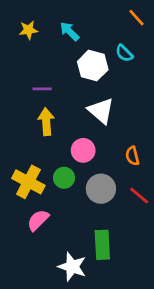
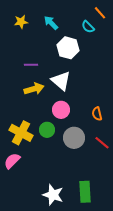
cyan semicircle: (124, 53) -> (88, 27), moved
white triangle: (101, 111) -> (61, 81), moved
yellow arrow: (46, 122) -> (34, 89), turned 78
pink semicircle: (38, 220) -> (12, 161), moved
green rectangle: (102, 245) -> (85, 192), moved

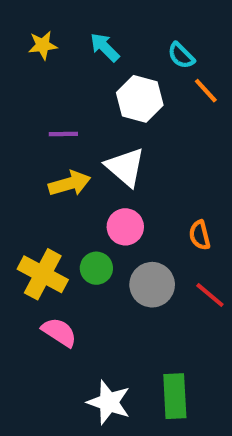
orange line: (100, 13) -> (206, 91), moved
pink semicircle: (12, 161) -> (59, 332), moved, turned 78

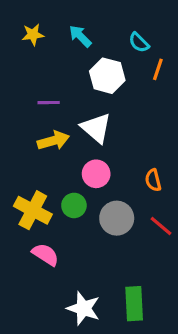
orange line: (206, 91) -> (158, 69), turned 60

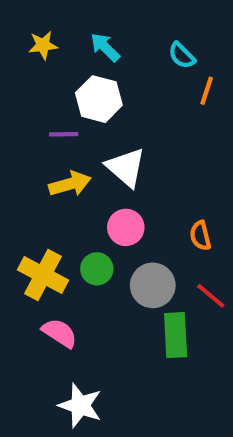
white hexagon: (107, 76) -> (99, 99), moved
green rectangle: (134, 304) -> (176, 335), moved
white star: (83, 308) -> (80, 405), moved

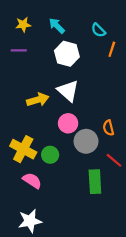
white hexagon: (99, 99) -> (67, 54), moved
purple line: (64, 134) -> (19, 50), moved
green circle: (97, 269) -> (50, 155), moved
gray circle: (153, 285) -> (86, 141), moved
white star: (80, 405) -> (30, 221), moved, turned -30

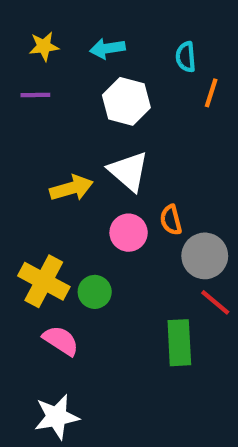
cyan arrow: (57, 26) -> (107, 48), turned -54
cyan semicircle: (98, 30) -> (186, 57), turned 40
orange semicircle: (108, 128) -> (171, 220), moved
gray circle: (86, 141) -> (205, 256), moved

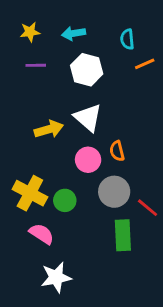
orange line: (211, 93) -> (145, 64), turned 48
purple line: (35, 95) -> (36, 65), moved
gray circle: (205, 256) -> (114, 192), moved
white star: (57, 417) -> (56, 277), moved

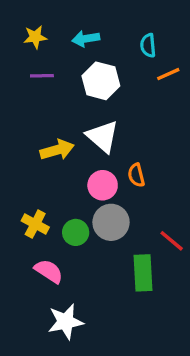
gray circle: (114, 192) -> (111, 222), moved
yellow cross: (30, 193) -> (35, 224), size x0.7

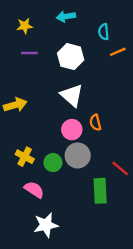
cyan arrow: (86, 39) -> (66, 16), moved
yellow arrow: (57, 150) -> (15, 105), moved

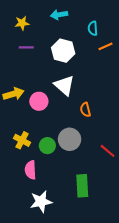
pink circle: (72, 130) -> (39, 101), moved
pink semicircle: (34, 190) -> (30, 170), turned -126
green rectangle: (100, 191) -> (82, 186), moved

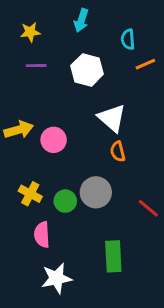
cyan arrow: (59, 15) -> (81, 20), turned -63
white triangle: (64, 85) -> (112, 118), moved

